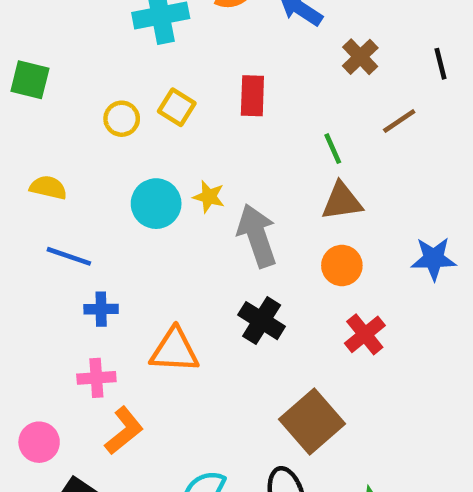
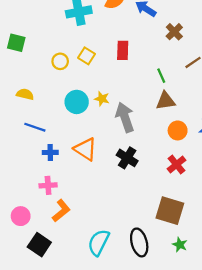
orange circle: (342, 266) -> (178, 130), moved
orange triangle: (174, 350) -> (85, 149), moved, turned 30
brown square: (312, 421) -> (170, 211), moved, turned -32

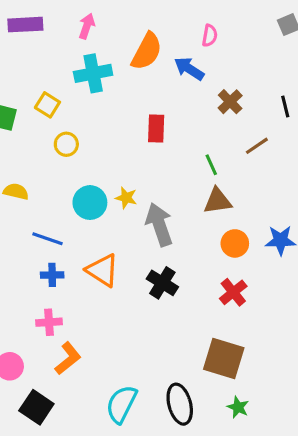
yellow square: (86, 56) -> (47, 105), moved
blue line: (35, 127) -> (47, 239), moved

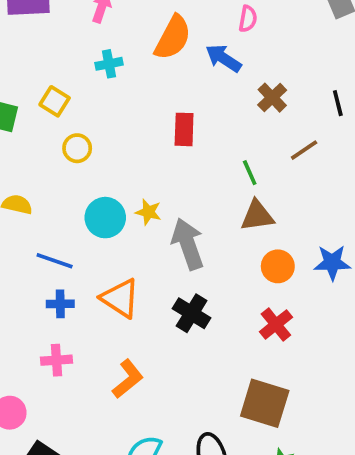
cyan cross: (93, 73) -> (109, 64), size x0.6
orange L-shape: (68, 358) -> (128, 379), moved

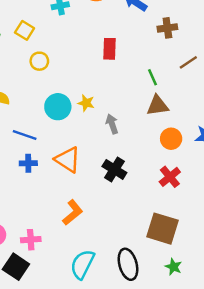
brown cross: (272, 98) -> (167, 28), turned 36
gray arrow: (188, 244) -> (112, 124), size x0.6
pink cross: (56, 360) -> (31, 240), moved

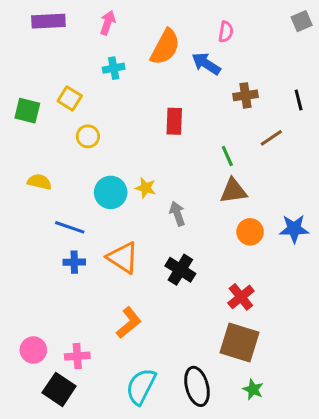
red cross: (170, 177) -> (241, 297), moved

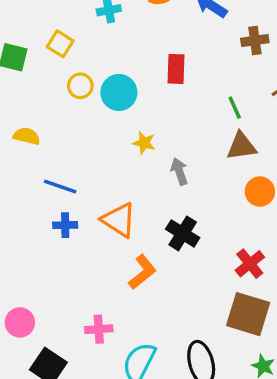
cyan circle: (111, 192) -> (119, 92), moved
orange L-shape: (129, 323) -> (142, 272), moved
pink cross: (77, 356) -> (99, 329), moved

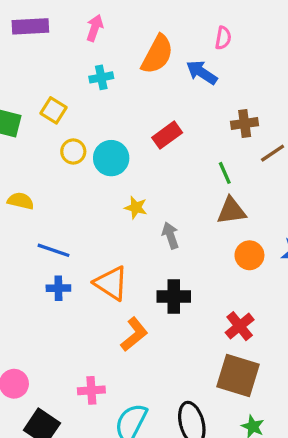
brown cross: (255, 40) -> (245, 124), moved
red rectangle: (176, 69) -> (167, 135), turned 52
black cross: (183, 233) -> (174, 296), turned -32

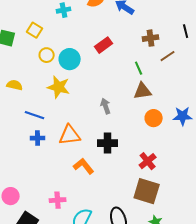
yellow star: (136, 208) -> (59, 87), moved, size x1.6
orange triangle: (111, 283) -> (70, 135), turned -40
orange L-shape: (134, 334) -> (84, 166), turned -90

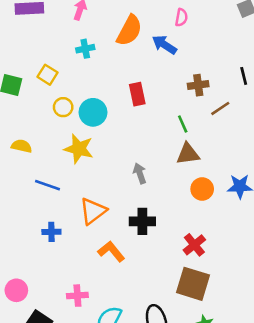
red rectangle: (104, 45) -> (137, 94), turned -66
orange triangle: (70, 135) -> (93, 211), turned -30
blue cross: (38, 138) -> (51, 232), moved

